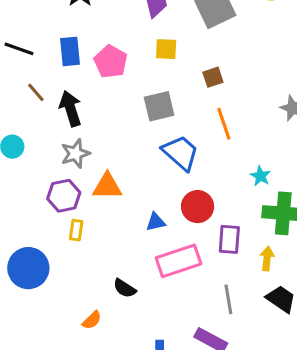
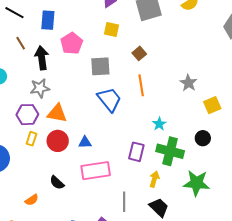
pink pentagon: (111, 62) -> (72, 43), moved
brown square: (213, 77) -> (139, 53), turned -32
red circle: (198, 207) -> (58, 141), moved
purple rectangle: (229, 239) -> (136, 152), moved

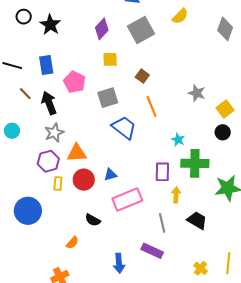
black circle: (203, 138) -> (223, 132), moved
yellow arrow: (154, 179) -> (176, 195), moved

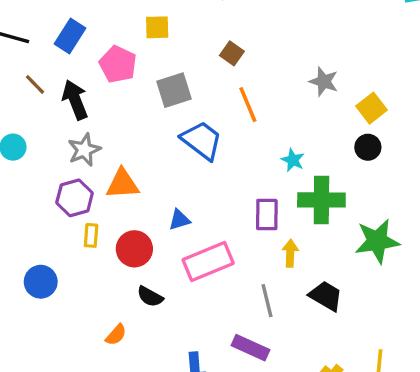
yellow square: (110, 59) -> (157, 27), moved
blue rectangle: (46, 65) -> (70, 36), turned 42
red circle: (84, 180) -> (134, 249), moved
blue circle: (28, 211) -> (41, 282), size x0.7

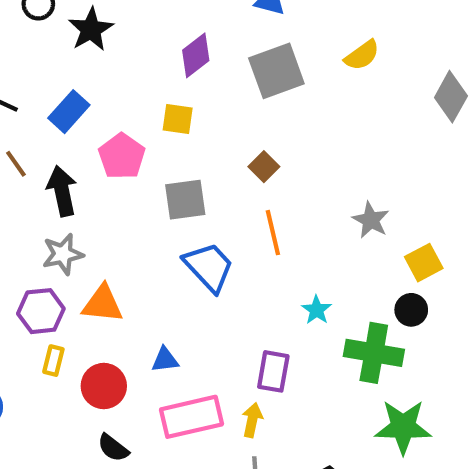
green cross: (321, 200) -> (374, 353), moved
yellow arrow: (290, 253) -> (252, 420), moved

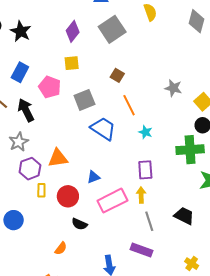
yellow semicircle: (362, 55) -> (150, 12), turned -60
gray star: (63, 254) -> (19, 142), moved
cyan star: (317, 310) -> (146, 132), moved

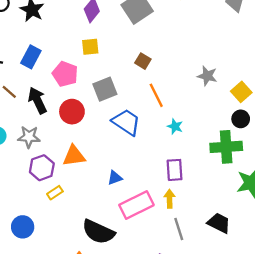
gray star: (19, 142) -> (29, 137), turned 30
yellow rectangle: (41, 190) -> (55, 193), turned 56
red circle: (68, 196) -> (72, 112), moved
black semicircle: (79, 224) -> (98, 232), size x1.8

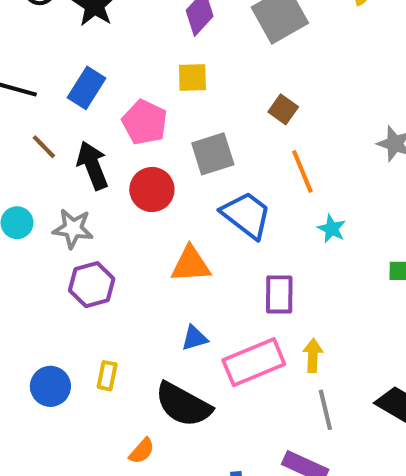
orange triangle: (74, 156) -> (191, 264), moved
purple rectangle: (175, 170) -> (279, 294), moved
blue triangle: (115, 178) -> (194, 338), moved
yellow rectangle: (55, 193) -> (107, 376), moved, turned -49

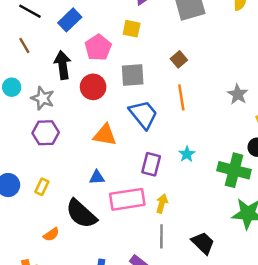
brown line: (44, 147) -> (24, 46), moved
cyan star: (332, 229) -> (187, 154), moved

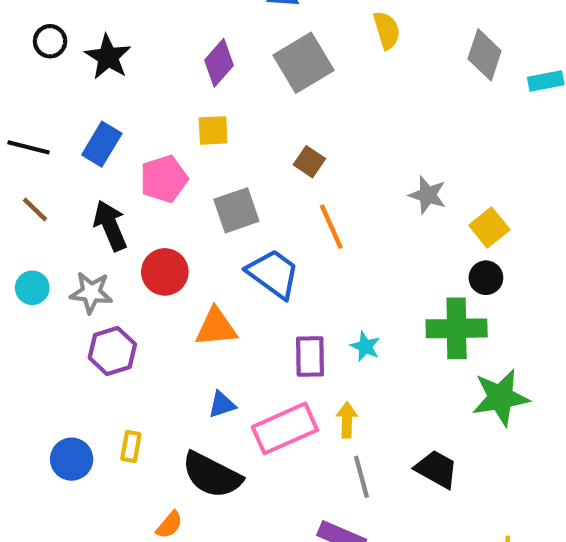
pink pentagon: (98, 48) -> (164, 179), turned 30
red circle: (93, 87) -> (165, 272), moved
cyan star: (187, 154) -> (365, 346), moved

